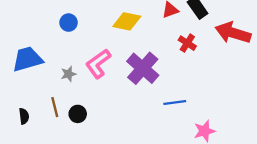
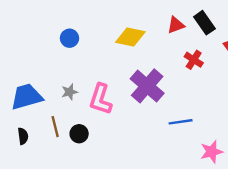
blue trapezoid: (27, 59) -> (27, 97), moved
pink L-shape: (98, 64) -> (101, 99), moved, turned -36

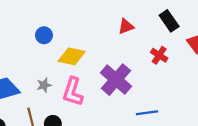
red triangle: (176, 25) -> (126, 26), moved
yellow diamond: (130, 37) -> (72, 56), moved

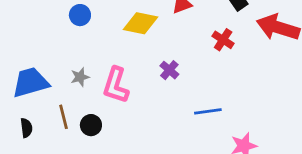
yellow diamond: (72, 56) -> (141, 23), moved
purple cross: (116, 80) -> (169, 70), size x0.5

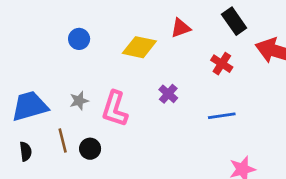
blue line: (208, 111) -> (222, 116), moved

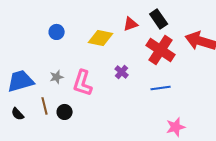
black rectangle: (234, 21) -> (159, 19), moved
red cross: (222, 64) -> (161, 50), size x1.8
black semicircle: (26, 151) -> (18, 114), turned 144

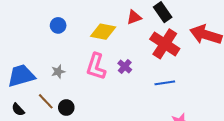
pink L-shape: (83, 83) -> (96, 66), moved
brown line: (45, 106) -> (46, 101), turned -30

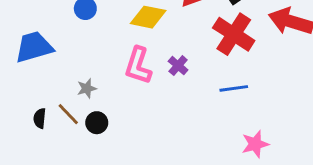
gray star: (58, 72) -> (87, 88), moved
blue trapezoid: (21, 76) -> (34, 47), moved
black semicircle: (18, 110) -> (40, 118), moved, turned 48

